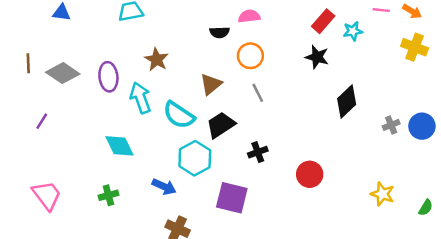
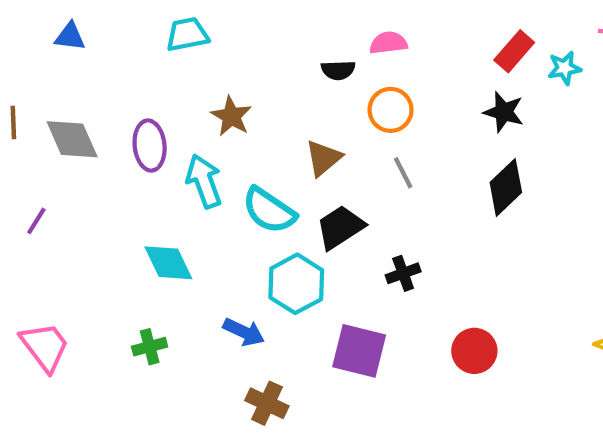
gray diamond: (63, 73) -> (72, 139), turned 32
black diamond: (347, 101) -> (506, 187), moved
red circle: (310, 174) -> (474, 351), moved

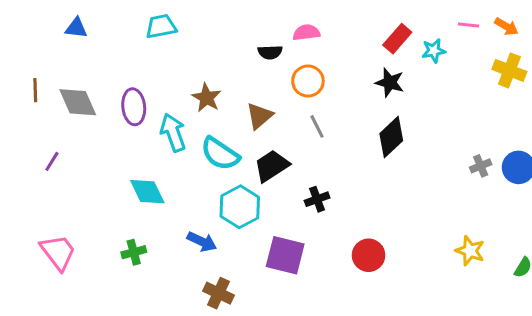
brown star: (231, 116) -> (206, 98), moved

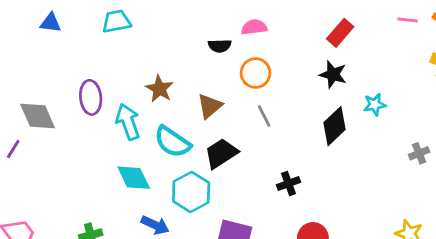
blue triangle: (76, 28) -> (50, 23), moved
cyan star: (434, 51) -> (375, 105), moved
gray diamond: (78, 102) -> (38, 116), moved
cyan diamond: (147, 192) -> (134, 178), moved
black cross: (317, 199) -> (289, 183), moved

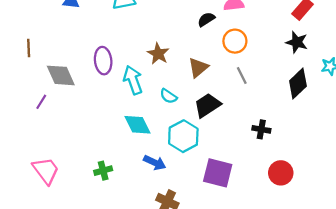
black semicircle: (220, 46) -> (206, 19), turned 150
cyan semicircle: (172, 142) -> (168, 96), size x0.6
black cross: (289, 183) -> (261, 129), turned 30

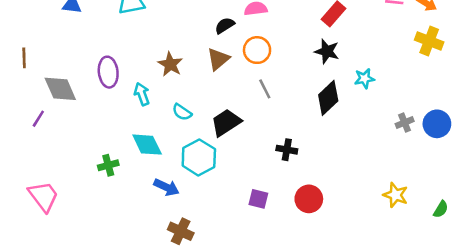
brown triangle: (198, 67) -> (218, 59), moved
cyan arrow: (133, 80) -> (142, 94), size x0.7
green cross: (103, 171) -> (108, 165), moved
purple square: (218, 173) -> (258, 199), moved, size x0.6

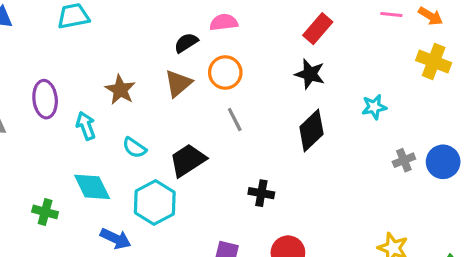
cyan star: (364, 79) -> (374, 107), moved
green cross: (108, 165) -> (45, 212), turned 30

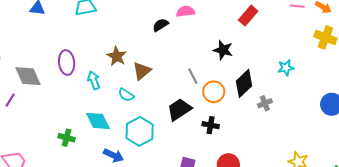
orange circle: (225, 72) -> (214, 92), moved
black star: (310, 74) -> (223, 50), moved
brown triangle: (178, 83) -> (142, 71), moved
black trapezoid: (188, 160) -> (179, 109), moved
gray cross: (404, 160) -> (265, 103), moved

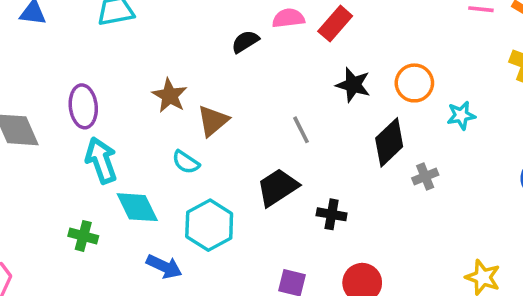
red rectangle: (248, 16) -> (335, 24), moved
cyan arrow: (94, 80) -> (101, 160), moved, size x1.4
orange circle: (214, 92) -> (414, 83), moved

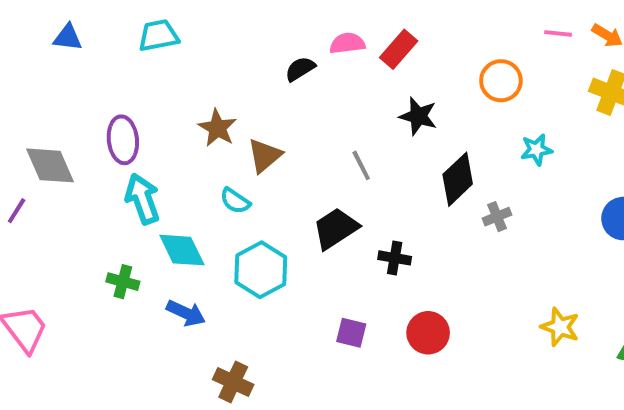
orange circle: (414, 83) -> (501, 81), moved
blue arrow: (164, 267) -> (186, 313), moved

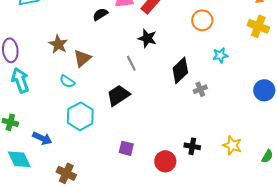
black star: (418, 116) -> (147, 38), moved
cyan diamond: (182, 250) -> (19, 159), moved
black cross: (395, 258) -> (192, 146), moved
red circle: (428, 333) -> (165, 161), moved

